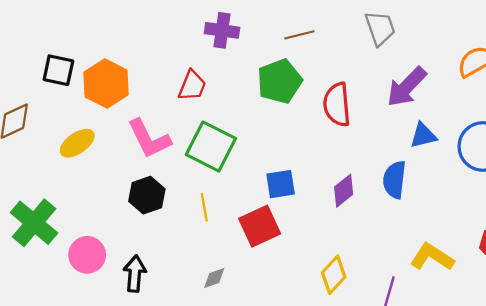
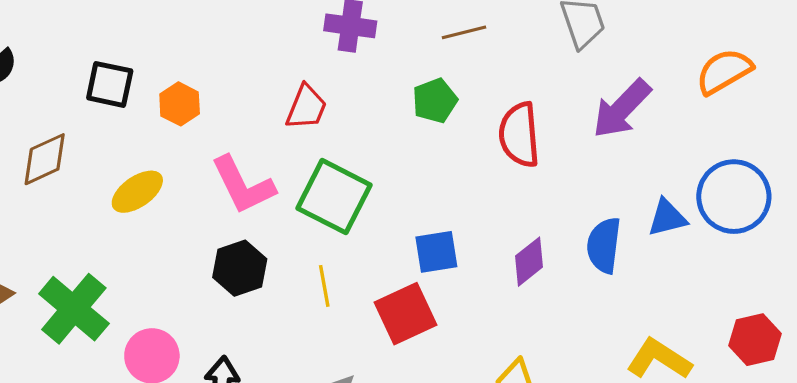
green pentagon: (279, 81) -> (435, 101), size x0.7
orange hexagon: (106, 83) -> (180, 104), size x0.6
blue triangle: (423, 135) -> (667, 218), moved

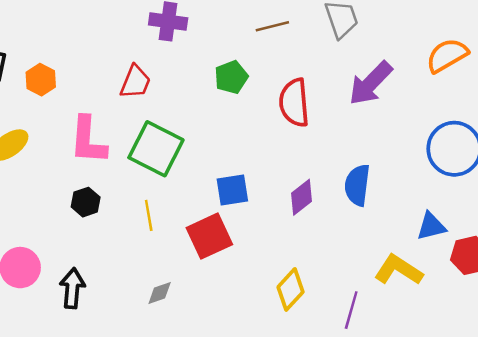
brown line: (464, 32) -> (272, 26), moved
pink L-shape: (243, 185) -> (88, 140), turned 30
blue triangle: (667, 218) -> (431, 226), moved
black hexagon: (240, 268) -> (86, 202), size x0.7

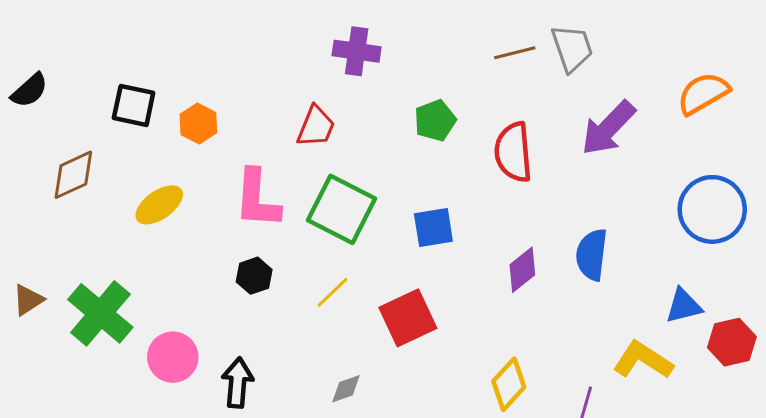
brown line: (272, 26) -> (515, 53), moved
blue square: (232, 190) -> (433, 228), moved
yellow line: (149, 215) -> (332, 292), turned 56

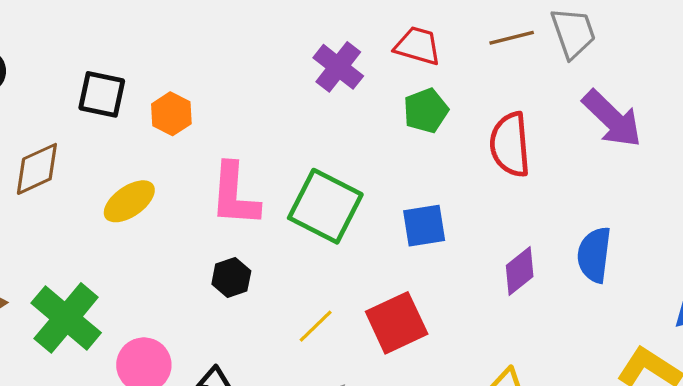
purple cross: (357, 51) -> (338, 67), moved, turned 30
red trapezoid: (316, 127) -> (418, 46), moved, turned -96
purple arrow: (608, 128) -> (612, 119), turned -90
yellow line: (332, 292) -> (316, 326), moved

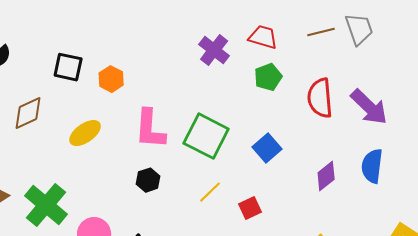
purple arrow: (612, 119) -> (369, 107), moved
blue square: (424, 226) -> (267, 148), turned -32
red square: (397, 323) -> (250, 208), size x0.6
yellow line: (316, 326) -> (210, 192), moved

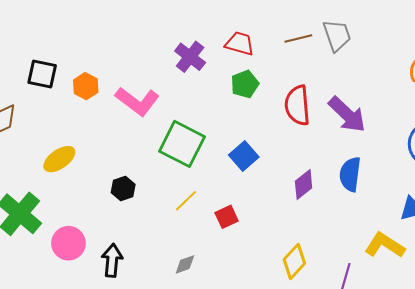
pink L-shape: (150, 129) -> (137, 101), moved, turned -57
yellow ellipse: (85, 133) -> (59, 159), moved

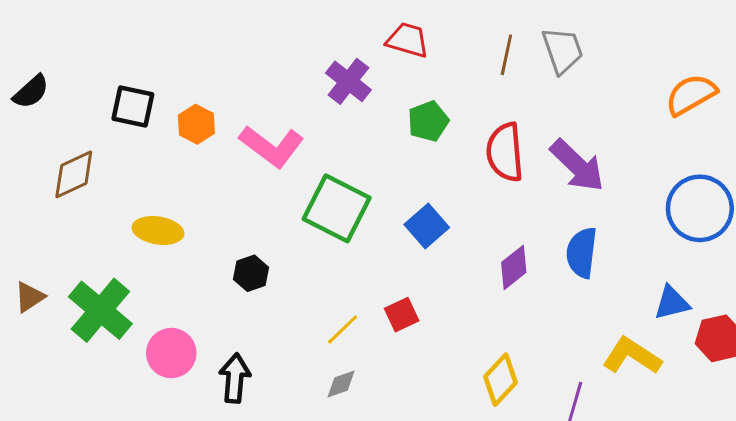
brown line: (298, 39) -> (506, 55), turned -64
red trapezoid: (240, 44) -> (407, 40), moved
yellow ellipse: (59, 159) -> (158, 230), turned 44
yellow line: (186, 201) -> (343, 329), moved

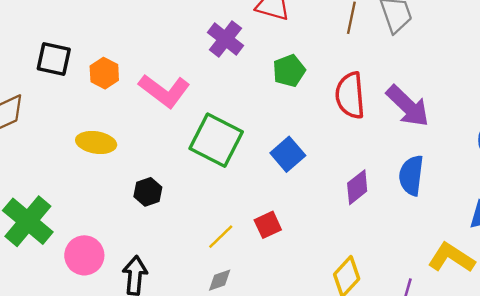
yellow ellipse: (158, 230) -> (96, 142), moved

